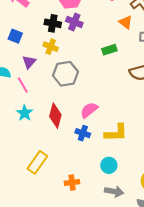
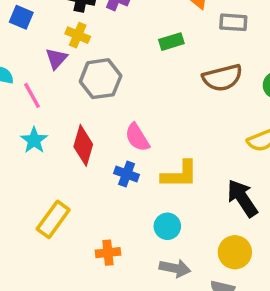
purple triangle: (29, 62) -> (56, 59), moved
pink semicircle: (89, 110) -> (137, 137), turned -84

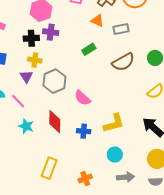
pink semicircle: (137, 137) -> (82, 98), moved

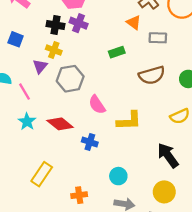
red diamond: (55, 122) -> (60, 124), turned -65
yellow L-shape: (114, 123) -> (129, 121), moved

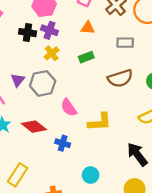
orange triangle: (134, 22) -> (88, 28), moved, turned -32
yellow cross: (54, 50) -> (52, 53), moved, turned 32
purple triangle: (40, 66) -> (18, 80), moved

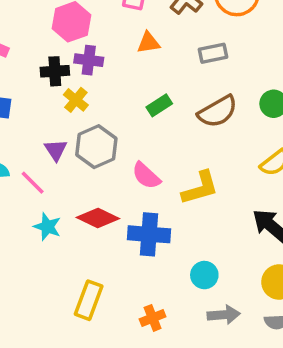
yellow cross: (52, 53) -> (76, 100), moved
green rectangle: (86, 57) -> (159, 105), moved
blue cross: (63, 143) -> (149, 234), size x1.6

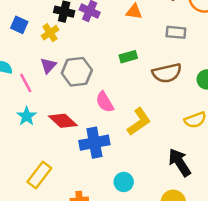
yellow cross: (76, 100) -> (50, 33), moved
yellow L-shape: (200, 188) -> (139, 122), turned -36
blue cross: (149, 234) -> (94, 143), turned -32

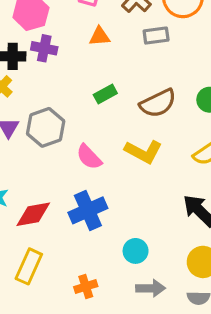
gray rectangle: (176, 32) -> (156, 36), moved
red diamond: (63, 121) -> (33, 214), moved, turned -40
yellow L-shape: (139, 122) -> (143, 152), moved, turned 76

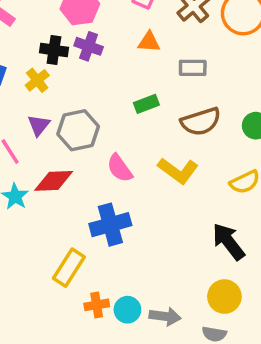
gray rectangle: (156, 36) -> (193, 68), moved
red diamond: (33, 214) -> (54, 181), moved
cyan circle: (136, 251) -> (127, 310), moved
yellow rectangle: (29, 266) -> (69, 268), moved

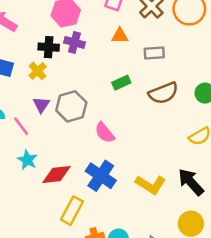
yellow L-shape: (178, 171) -> (151, 185), moved
red diamond: (54, 181) -> (56, 175), moved
blue cross: (110, 225) -> (101, 176), turned -36

